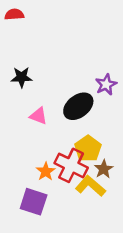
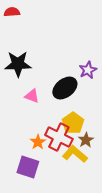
black star: (22, 77) -> (18, 64), size x1.5

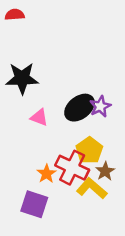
purple star: (88, 70) -> (100, 106), moved

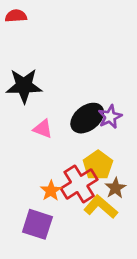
red cross: (72, 168) -> (79, 184), turned 32

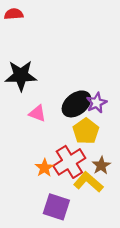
yellow pentagon: (98, 165) -> (86, 131), moved
purple square: (37, 224) -> (56, 207), moved

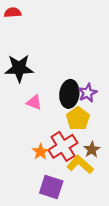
black ellipse: (76, 104) -> (69, 94), turned -45

